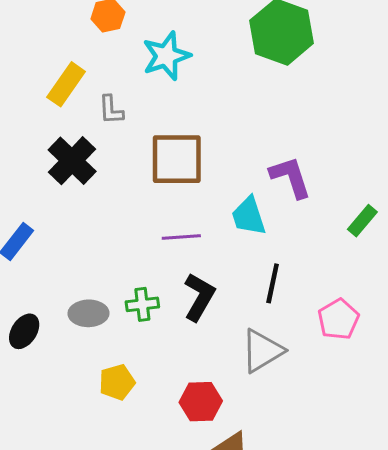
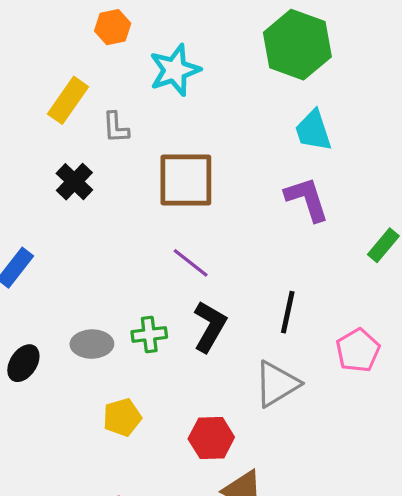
black cross: (72, 161) -> (74, 182), size x0.7
cyan trapezoid: (249, 216) -> (313, 131), moved
purple line: (181, 237) -> (191, 263), turned 42

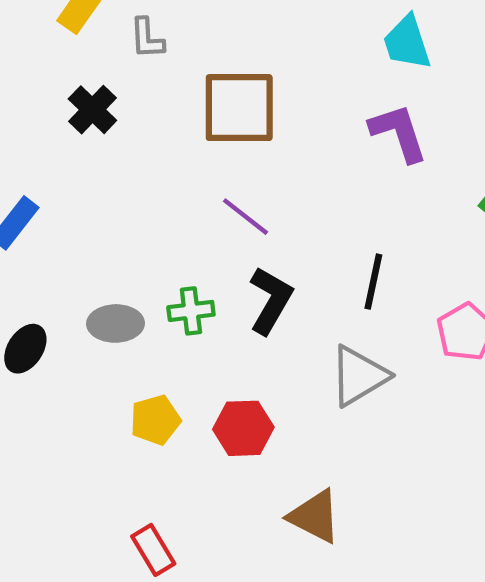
red hexagon: (211, 438) -> (243, 428), moved

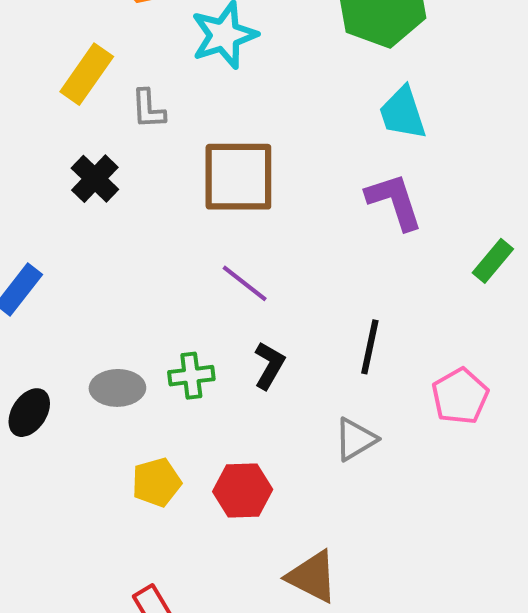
black L-shape: (271, 300) -> (269, 365), size x0.7
gray triangle: (359, 376) -> (355, 439), size x0.7

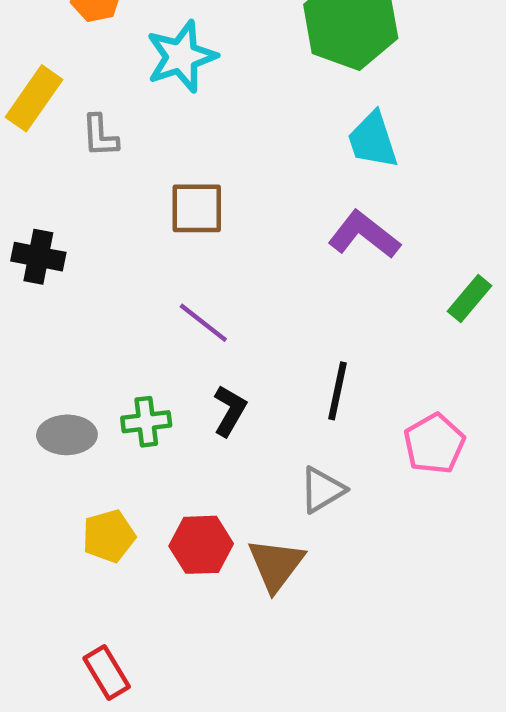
brown square: (238, 177) -> (197, 208), size x0.7
black cross: (95, 179) -> (38, 257), moved, turned -33
purple L-shape: (394, 201) -> (364, 235), turned -34
brown triangle: (312, 577) -> (276, 565), moved, turned 40

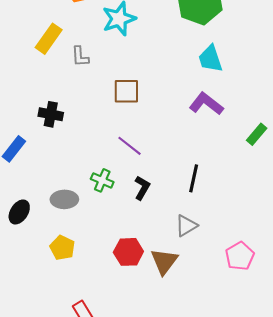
green cross: (146, 422) -> (102, 180), moved, turned 30
pink pentagon: (434, 444) -> (240, 256), moved
yellow pentagon: (109, 536) -> (62, 248), moved, turned -30

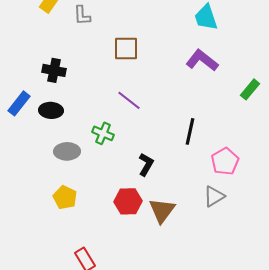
black L-shape: (142, 188) -> (146, 164), moved
black ellipse: (19, 212) -> (51, 110), moved, turned 60
gray triangle: (186, 226) -> (214, 196), moved
pink pentagon: (240, 256) -> (225, 161), moved

